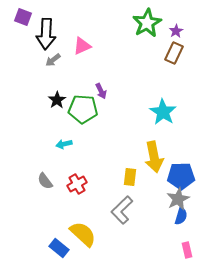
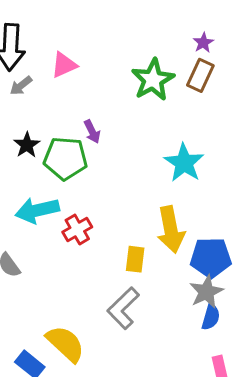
green star: (147, 23) -> (153, 80), moved
cyan arrow: (64, 144) -> (37, 210), size x1.8
red cross: (77, 184) -> (77, 230), moved

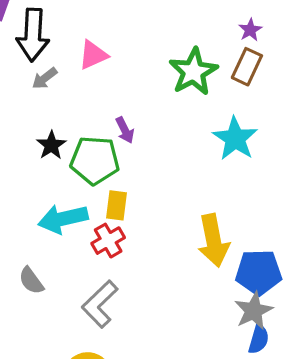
cyan star: (184, 163) -> (235, 139), moved
yellow rectangle: (135, 259) -> (116, 205), moved
gray L-shape: (123, 308) -> (100, 304), moved

